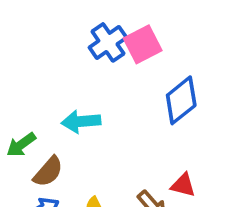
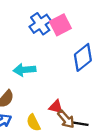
red triangle: (183, 185) -> (56, 107), moved

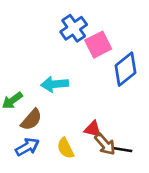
pink square: (60, 25) -> (98, 45), moved

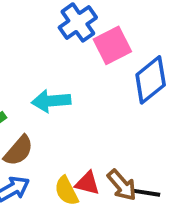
red triangle: (93, 129) -> (87, 183), moved

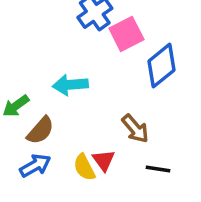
red triangle: (87, 183) -> (104, 160), turned 40
brown arrow: (122, 185) -> (135, 129), moved

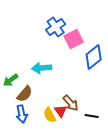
brown arrow: (135, 129) -> (71, 103), moved
blue arrow: (35, 166) -> (22, 114), turned 108

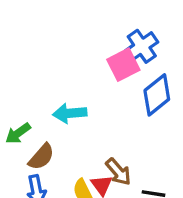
blue cross: (56, 27) -> (142, 46), moved

